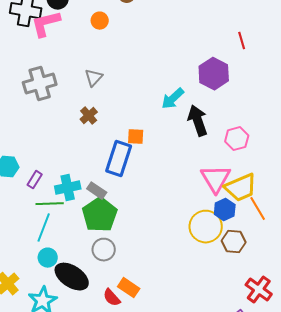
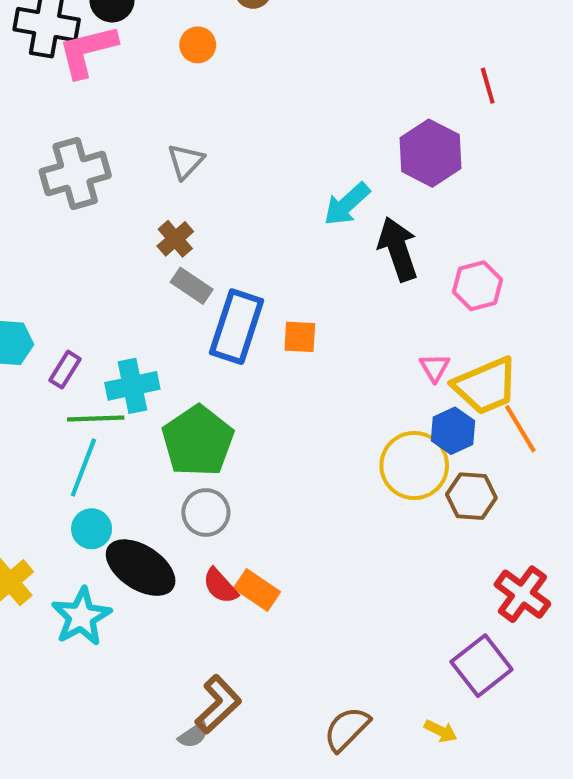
orange square: (136, 137) -> (300, 337), moved
pink triangle: (216, 179) -> (435, 367), size x0.5
gray rectangle: (97, 191) -> (192, 286), moved
red semicircle: (112, 298) -> (220, 586), moved

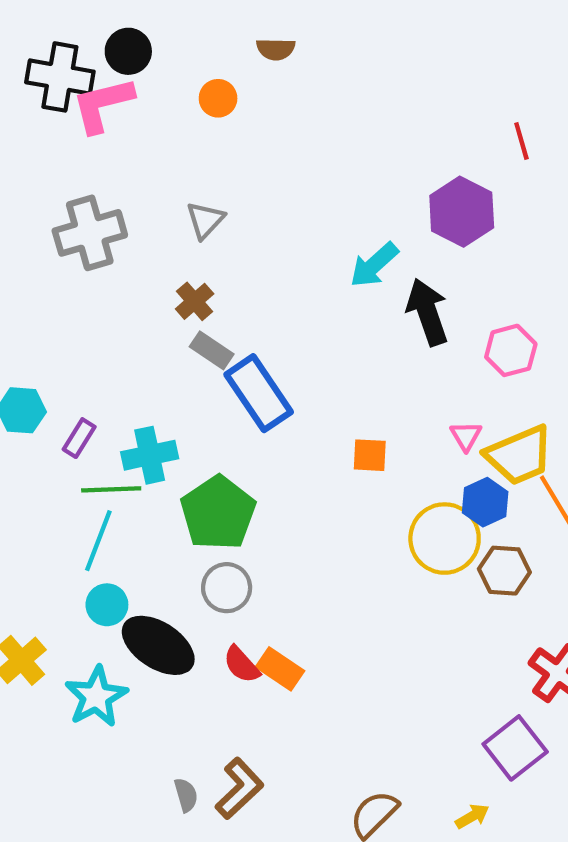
blue rectangle: (237, 327) -> (259, 393), turned -52
orange square: (300, 337) -> (370, 455), moved
yellow arrow: (441, 731) -> (472, 816), turned -56
gray semicircle: (194, 735) -> (186, 795), moved, turned -72

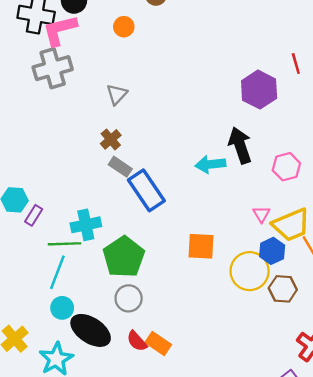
red line: (521, 141) -> (296, 63), moved
gray cross: (90, 233) -> (53, 68), moved
cyan arrow: (374, 265) -> (210, 164), moved, turned 36
purple rectangle: (79, 438) -> (34, 215), moved
orange square: (370, 455) -> (201, 246), moved, size x1.4

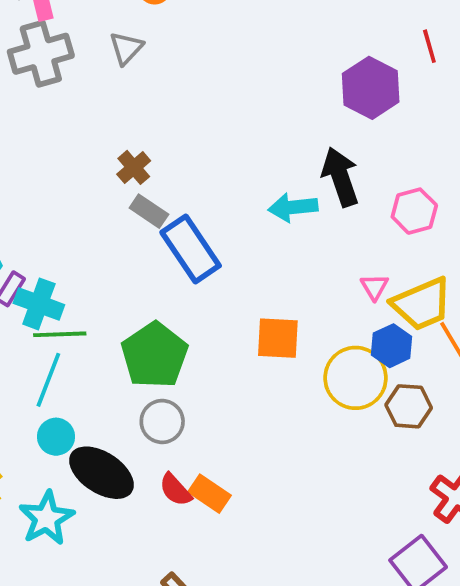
gray triangle: (117, 94) -> (126, 48), moved
cyan cross: (86, 225) -> (39, 304), moved, turned 32

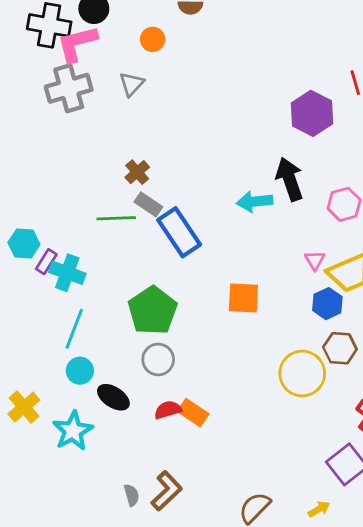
green line: (60, 334) -> (116, 218), moved
yellow circle: (356, 378) -> (302, 373), moved
black ellipse: (101, 473) -> (113, 397), size x0.7
red semicircle: (175, 490) -> (168, 410), turned 116

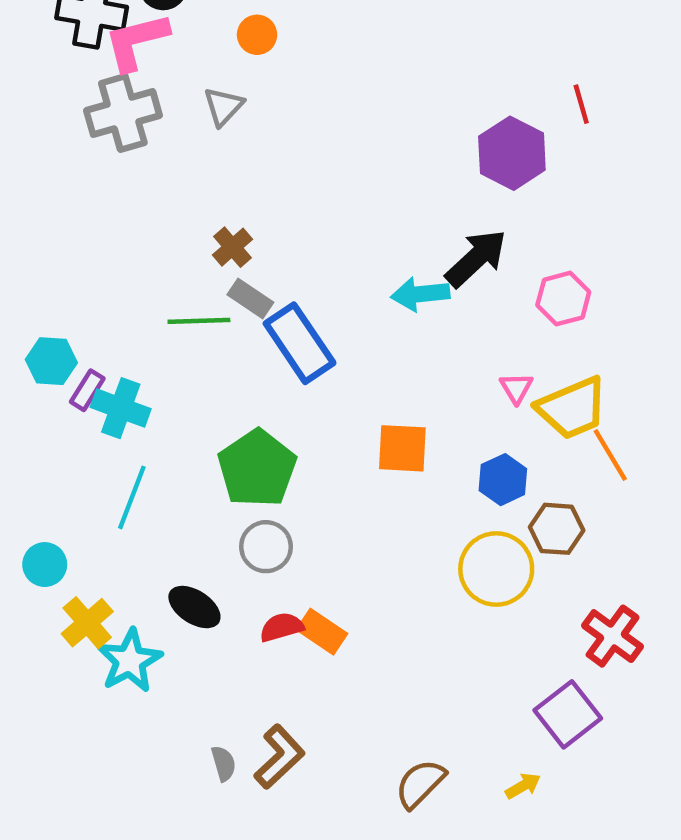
black arrow: (290, 179) -> (476, 258), turned 66
blue hexagon: (327, 304) -> (503, 480), moved
cyan circle: (80, 371) -> (45, 565), moved
yellow cross: (24, 407) -> (87, 623), moved

